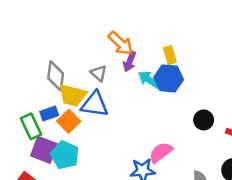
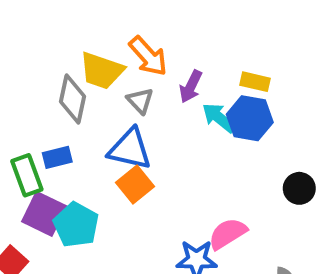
orange arrow: (121, 43) -> (148, 56), moved
yellow rectangle: (170, 55) -> (255, 82), turned -66
yellow trapezoid: (73, 95) -> (102, 71), moved
orange square: (69, 121) -> (135, 185), moved

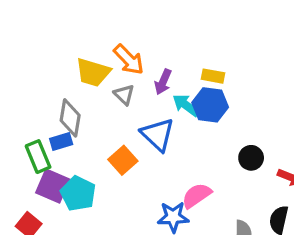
gray diamond: (72, 99) -> (70, 118), moved
blue triangle: (130, 149) -> (158, 135), moved, turned 33

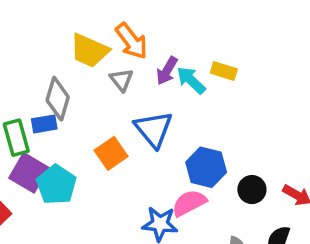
cyan arrow: (186, 105) -> (191, 80), moved
blue hexagon: (210, 105) -> (206, 167), moved
black circle: (251, 158) -> (252, 190), moved

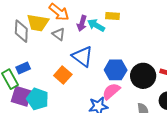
gray diamond: (58, 99) -> (21, 31), moved
black circle: (252, 190) -> (143, 76), size x1.6

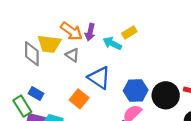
yellow rectangle: (112, 16) -> (129, 33), turned -32
purple arrow: (82, 23) -> (90, 32), moved
blue rectangle: (23, 68) -> (36, 93), turned 56

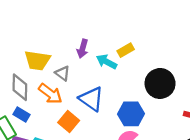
orange arrow: (71, 31) -> (50, 94), moved
gray diamond: (32, 54) -> (20, 87), moved
black circle: (166, 95) -> (160, 83), moved

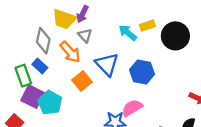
purple arrow: (83, 49) -> (83, 14), moved
black circle: (160, 83) -> (175, 36), moved
blue hexagon: (131, 114) -> (142, 72), moved

